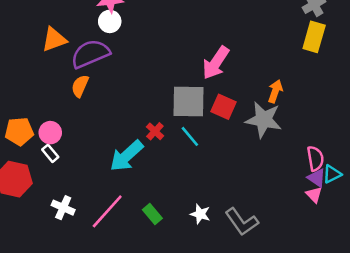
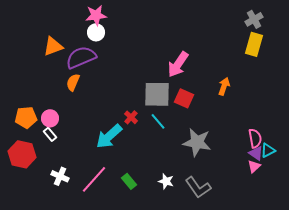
gray star: (264, 120) -> (197, 142), moved
pink triangle: (314, 195) -> (254, 166), turned 32

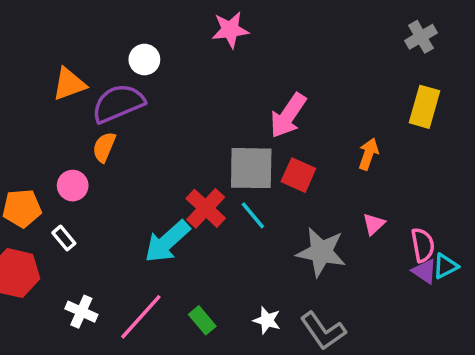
pink star: (96, 15) -> (230, 30), moved
yellow rectangle: (254, 44) -> (424, 107), moved
red cross: (131, 117) -> (206, 208), size x1.6
pink circle: (50, 118) -> (73, 186), moved
pink triangle: (254, 166) -> (374, 224), moved

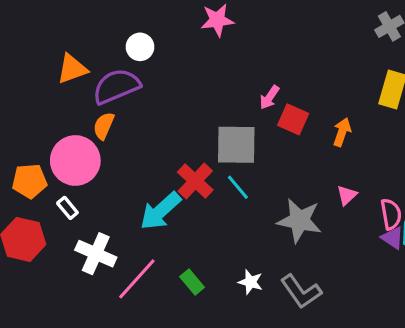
pink arrow: (288, 116) -> (269, 97), size x0.6
red square: (298, 175) -> (293, 119), moved
pink circle: (73, 186) -> (75, 160), size x1.8
white cross: (81, 312) -> (96, 254), moved, size x1.4

